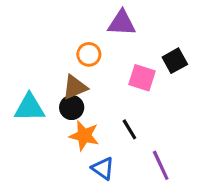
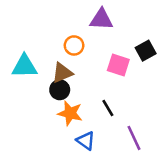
cyan triangle: (29, 107) -> (25, 66), moved

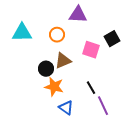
cyan triangle: (25, 66) -> (22, 33), moved
brown triangle: (62, 73) -> (63, 61), moved
black line: (108, 108) -> (91, 88), moved

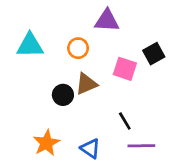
orange star: (54, 87) -> (46, 143), moved, turned 30
purple line: (103, 106) -> (141, 146), turned -66

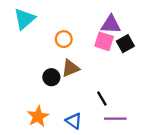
purple triangle: (107, 21) -> (111, 24), moved
cyan triangle: (30, 45) -> (24, 19), moved, turned -40
pink square: (125, 69) -> (104, 41), moved

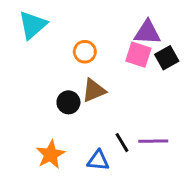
black line: (102, 98) -> (122, 143), moved
purple line: (115, 119) -> (153, 141), moved
blue triangle: (74, 121) -> (98, 160), turned -30

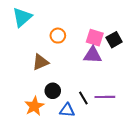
purple triangle: (147, 32) -> (93, 55), moved
brown triangle: (94, 90) -> (40, 62), moved
black circle: (68, 102) -> (53, 91), moved

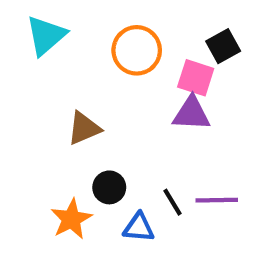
orange circle: (58, 36) -> (137, 50), moved, size x1.5
black square: (114, 40) -> (223, 46), moved

